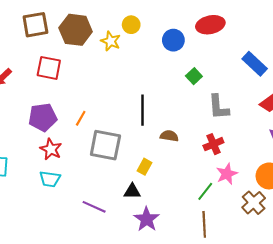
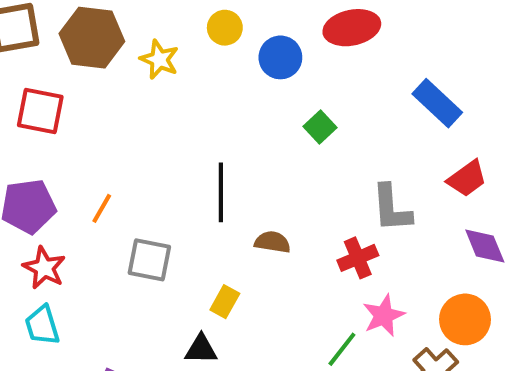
yellow circle: (131, 25) -> (225, 28), moved
gray L-shape: (219, 107) -> (392, 208), moved
gray square: (105, 145) -> (149, 260), size x0.7
cyan trapezoid: (50, 179) -> (42, 325), turned 65

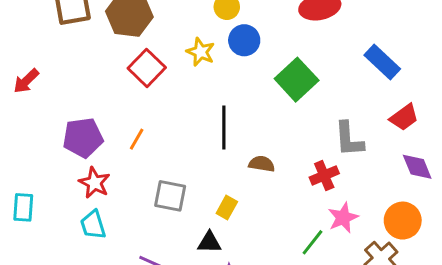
blue circle: (280, 57) -> (244, 40), moved
yellow star: (159, 59) -> (201, 52), moved
red square: (40, 111) -> (147, 68), moved, turned 33
green square: (320, 127) -> (297, 80), size x1.8
gray square: (149, 260) -> (170, 196), moved

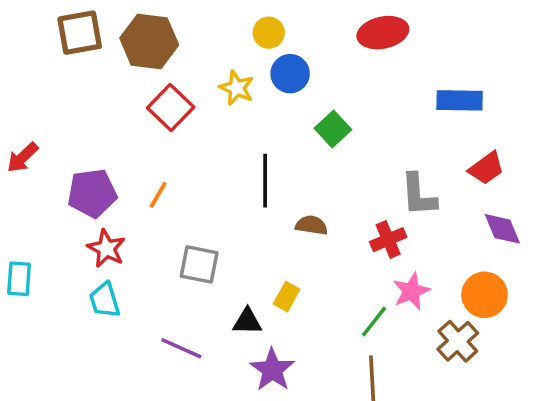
blue rectangle: (382, 62) -> (460, 100), turned -42
green square: (297, 80) -> (333, 129), moved, size x0.7
red arrow: (26, 81) -> (23, 157), moved
yellow rectangle: (227, 207) -> (287, 297), moved

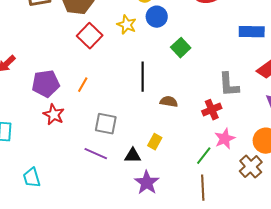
cyan trapezoid: (105, 300) -> (32, 178), moved
purple line: (181, 348) -> (96, 154), moved

